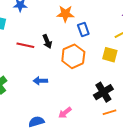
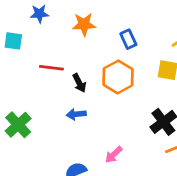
orange star: (65, 14) -> (84, 24), moved
black arrow: (47, 41) -> (79, 83), moved

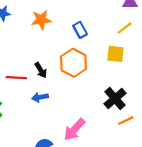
red line: (51, 68) -> (16, 78), moved
pink arrow: (114, 155) -> (74, 129), size x1.5

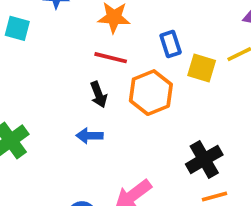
yellow square: (116, 54) -> (202, 68), moved
red line: (16, 78) -> (111, 58), moved

